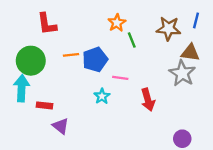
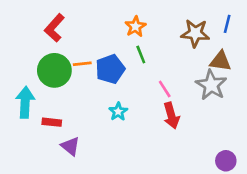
red L-shape: (47, 24) -> (54, 28), turned 50
green line: (132, 40) -> (141, 54), moved
green circle: (31, 61) -> (54, 70), moved
pink line: (120, 78) -> (165, 89), moved, turned 49
purple circle: (182, 139) -> (226, 161), moved

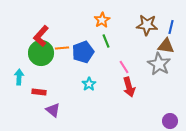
blue line: (227, 24) -> (171, 27), moved
red L-shape: (54, 28) -> (41, 36), moved
cyan arrow: (25, 102) -> (19, 77), size x0.7

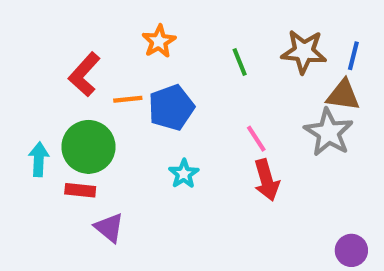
orange star: (102, 20) -> (159, 41), moved
green line: (106, 41) -> (240, 62), moved
green circle: (41, 53) -> (88, 147), moved

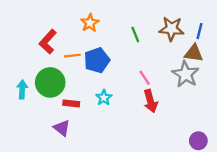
red rectangle: (80, 190) -> (71, 103), moved

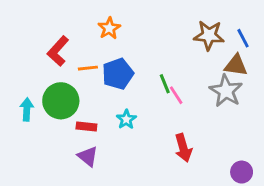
blue line: (200, 31) -> (243, 38), turned -42
green line: (135, 35) -> (165, 84), moved
red arrow: (151, 101) -> (183, 148), moved
purple triangle: (62, 128) -> (88, 156), moved

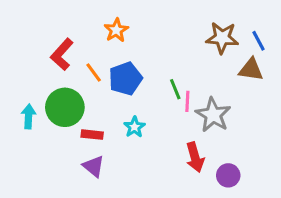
orange line: (88, 68) -> (94, 73), turned 60
gray star: (226, 91) -> (213, 115), moved
pink line: (176, 95) -> (187, 101), turned 36
purple circle: (242, 172) -> (228, 175), moved

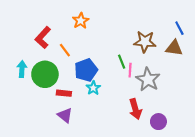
brown star: (222, 38) -> (145, 42), moved
blue pentagon: (125, 79) -> (86, 70), moved
cyan arrow: (29, 116) -> (22, 69), moved

